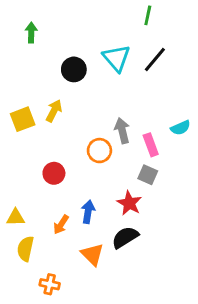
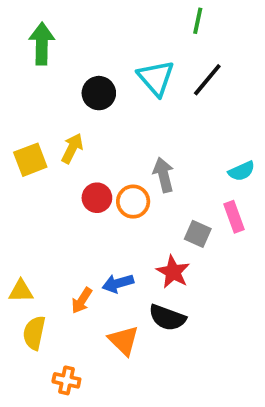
green arrow: (31, 32) -> (42, 44), size x1.5
pink rectangle: (151, 145) -> (234, 217), moved
red circle: (54, 173) -> (97, 198), moved
blue arrow: (88, 212) -> (118, 283), turned -115
black semicircle: (125, 237) -> (167, 318), turned -128

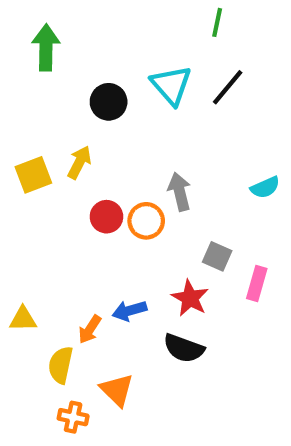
pink rectangle: (234, 217) -> (257, 283), moved, turned 36
yellow semicircle: (34, 333) -> (61, 365), moved
orange triangle: (124, 340) -> (117, 390), moved

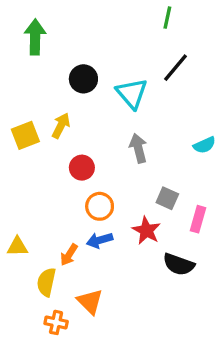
cyan triangle: (171, 85) -> (132, 93), moved
orange circle: (146, 221) -> (100, 206), moved
black semicircle: (184, 348) -> (179, 264), moved

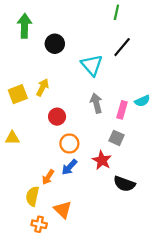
black circle: (83, 79) -> (55, 44), moved
pink rectangle: (198, 219) -> (122, 110), moved
blue arrow: (100, 240) -> (69, 167), turned -30
yellow triangle: (17, 247) -> (12, 138), moved

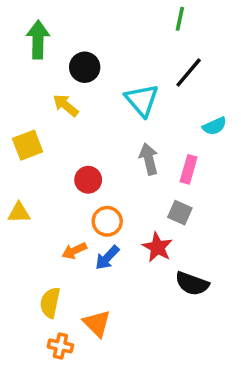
yellow arrow: (42, 87) -> (66, 105), moved, turned -78
cyan semicircle: (142, 101) -> (215, 126), moved
orange arrow: (48, 177) -> (74, 251), moved, turned 32

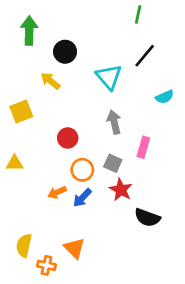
pink rectangle: (189, 169) -> (143, 147), moved
gray square: (180, 213) -> (113, 163), moved
yellow semicircle: (50, 303) -> (24, 245), moved

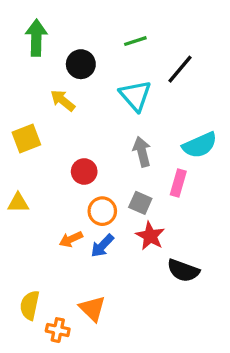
green line: (138, 15) -> (135, 41), moved, turned 60
cyan semicircle: (165, 97) -> (200, 145), moved, size x1.5

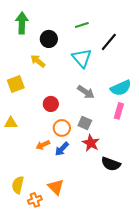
gray arrow: (142, 152) -> (86, 92), turned 138
pink rectangle: (178, 183) -> (119, 111), moved
orange cross: (58, 330) -> (35, 200), turned -32

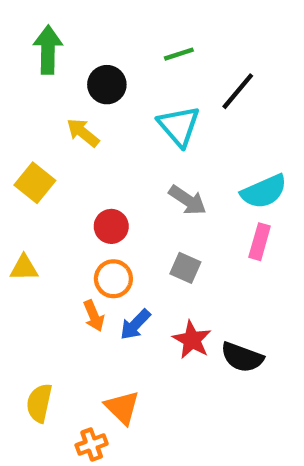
yellow square: (16, 84) -> (35, 183), turned -30
orange circle: (62, 128) -> (113, 279), moved
red star: (91, 143) -> (192, 340), moved
orange arrow: (43, 145) -> (94, 316), turned -88
orange cross: (35, 200) -> (92, 445), moved

